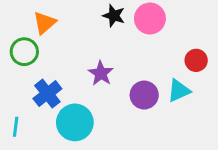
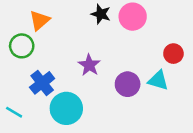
cyan triangle: (179, 91) -> (158, 80), turned 40
cyan line: (16, 127) -> (14, 112), turned -66

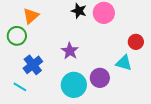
purple circle: (128, 84) -> (100, 78), moved
cyan circle: (66, 108) -> (74, 85), moved
cyan line: (14, 112) -> (20, 87), moved

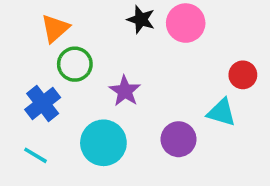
green circle: (17, 36) -> (75, 64), moved
blue cross: (33, 65) -> (43, 103), moved
cyan circle: (74, 85) -> (103, 143), moved

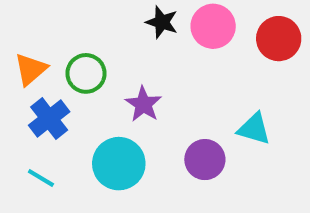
orange triangle: (55, 28) -> (31, 69), moved
red circle: (243, 75) -> (279, 39), moved, size x1.4

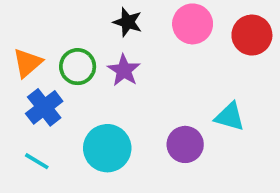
black star: (162, 22) -> (128, 22), moved
purple star: (143, 104) -> (124, 70), moved

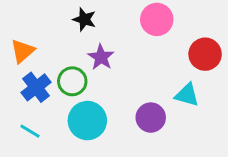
black star: (128, 22) -> (84, 19), moved
red circle: (252, 35) -> (205, 54), moved
green circle: (78, 67) -> (72, 81), moved

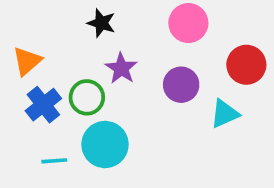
cyan triangle: (187, 95) -> (225, 114), turned -40
purple circle: (151, 118) -> (181, 85), moved
cyan line: (30, 131) -> (54, 161), moved, turned -35

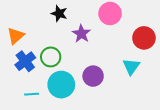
purple star: (121, 68) -> (81, 34), moved
purple circle: (181, 85) -> (93, 76), moved
cyan triangle: (225, 114) -> (131, 67), turned -30

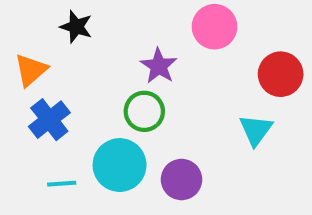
black star: (59, 14) -> (76, 27), moved
green circle: (51, 57) -> (144, 111), moved
purple circle: (93, 76) -> (181, 179), moved

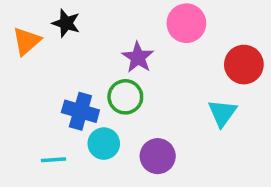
orange triangle: (31, 70) -> (27, 41), moved
blue cross: (49, 120) -> (80, 111), moved, turned -36
cyan circle: (120, 165) -> (104, 144), size x0.7

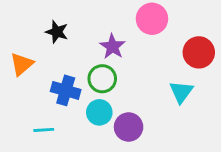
black star: (66, 23) -> (57, 32), moved
orange triangle: (27, 41) -> (22, 64), moved
cyan circle: (104, 144) -> (99, 112), moved

